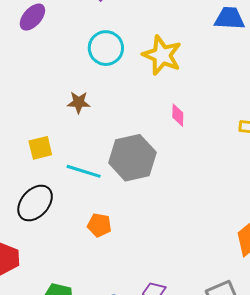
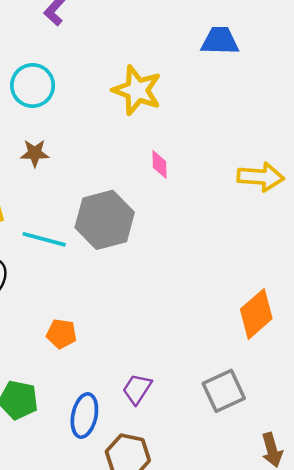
cyan circle: (106, 48) -> (33, 85), moved
orange pentagon: (99, 225) -> (61, 334), moved

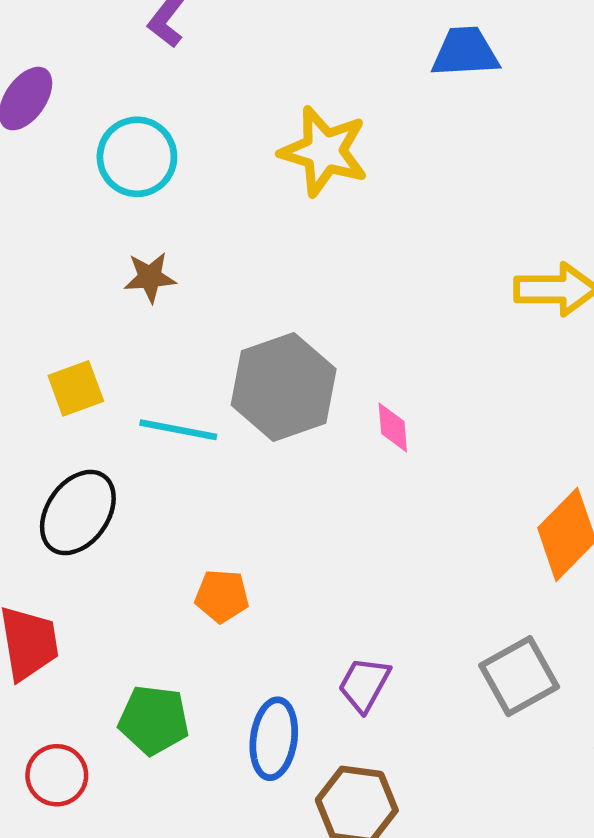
pink diamond: (160, 164) -> (393, 428), moved

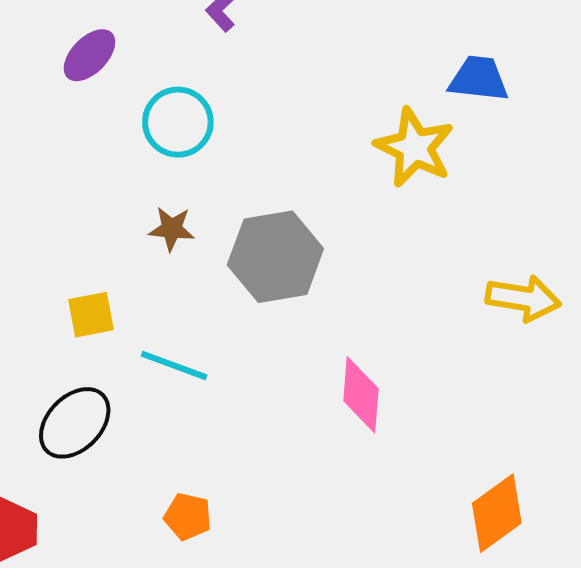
yellow star: (324, 151) -> (414, 147), moved
gray hexagon: (284, 387) -> (275, 257), moved
pink diamond: (393, 428) -> (361, 395), size x1.6

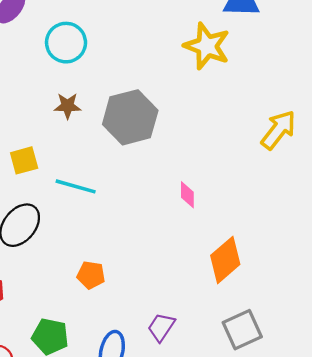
yellow arrow: (523, 298) -> (278, 130), turned -57
pink diamond: (361, 395) -> (187, 195), size x0.6
orange diamond: (497, 513) -> (225, 260), moved

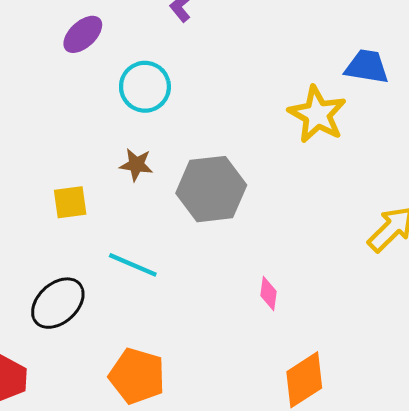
yellow square: (24, 160) -> (70, 202), moved
orange pentagon: (91, 275) -> (137, 376), size x1.6

